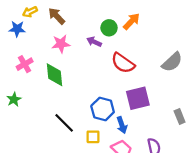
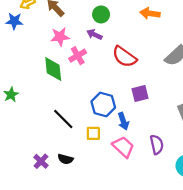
orange arrow: (131, 21) -> (150, 13), moved, turned -126
green circle: (109, 28) -> (101, 14), moved
pink cross: (25, 64) -> (78, 56), moved
purple square: (138, 98) -> (140, 93), size x0.7

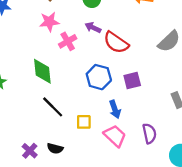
purple arrow: (94, 34) -> (93, 28), moved
green diamond: (53, 69) -> (42, 71), moved
blue hexagon: (103, 105) -> (99, 77), moved

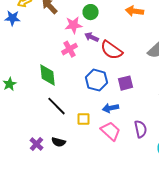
pink star: (49, 22) -> (74, 25), moved
blue arrow: (115, 109) -> (111, 108), turned 98

